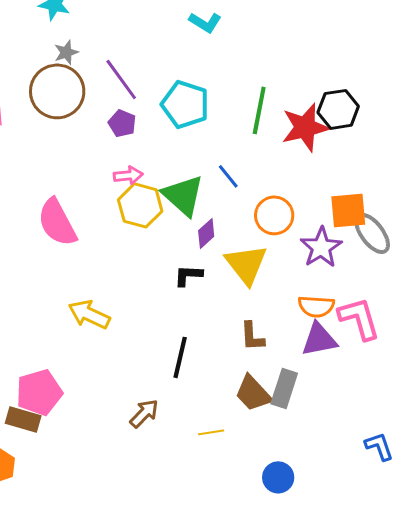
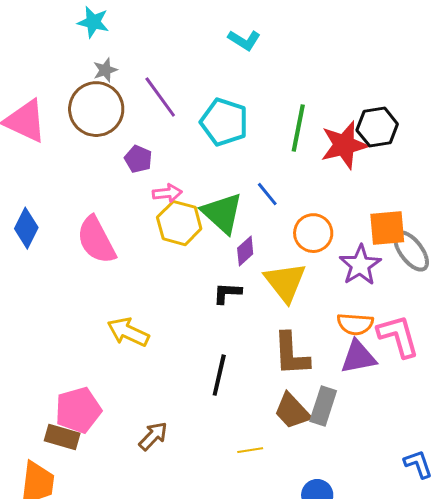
purple pentagon: (122, 123) -> (138, 159), moved
brown L-shape: (252, 336) -> (291, 354), size x1.5
brown arrow: (144, 413) -> (153, 436), moved

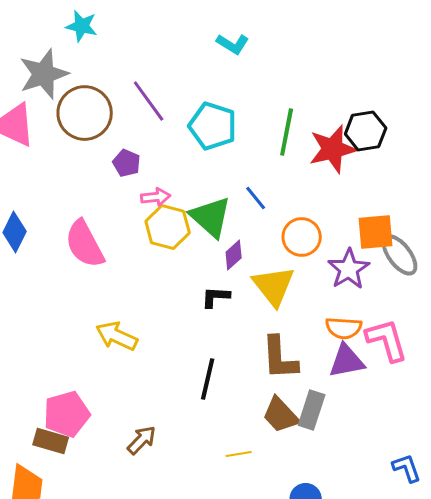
gray star: (105, 70) -> (44, 74), moved, size x2.0

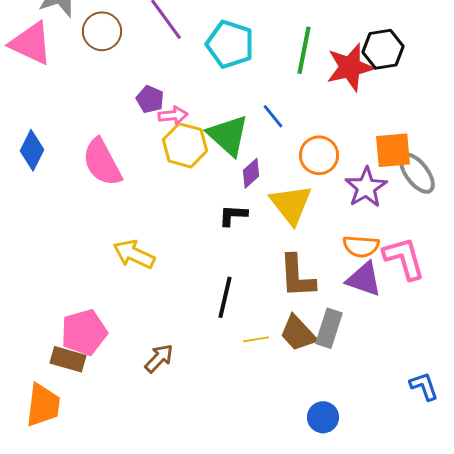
brown circle: (85, 113) -> (102, 31), size x0.7
purple pentagon: (127, 163) -> (150, 99), moved
purple triangle: (347, 361) -> (364, 279), turned 30
yellow line: (239, 454) -> (256, 339), moved

